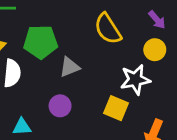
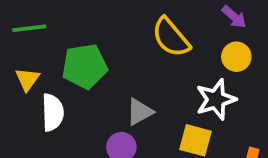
gray triangle: (70, 67) -> (140, 112), moved

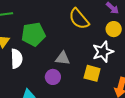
gray triangle: (140, 112) -> (63, 58), turned 35

